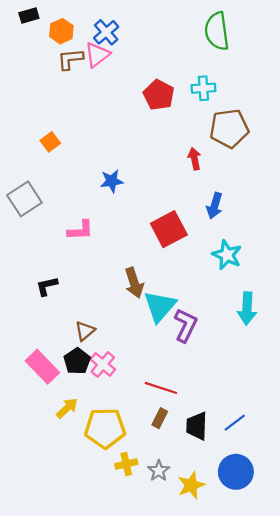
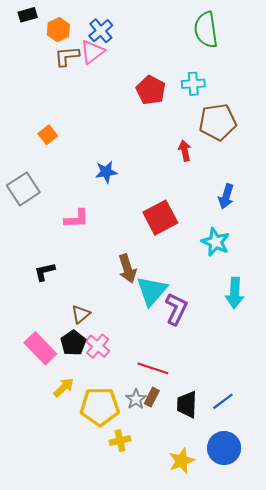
blue arrow: (215, 206) -> (226, 196), moved
gray star: (159, 471) -> (136, 399), moved

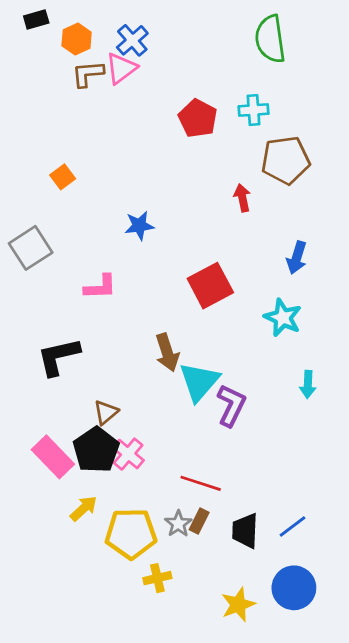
black L-shape: (45, 272) -> (58, 357), size x1.6
cyan arrow: (235, 293) -> (308, 384), size x0.7
black pentagon: (73, 343) -> (96, 450), size x1.4

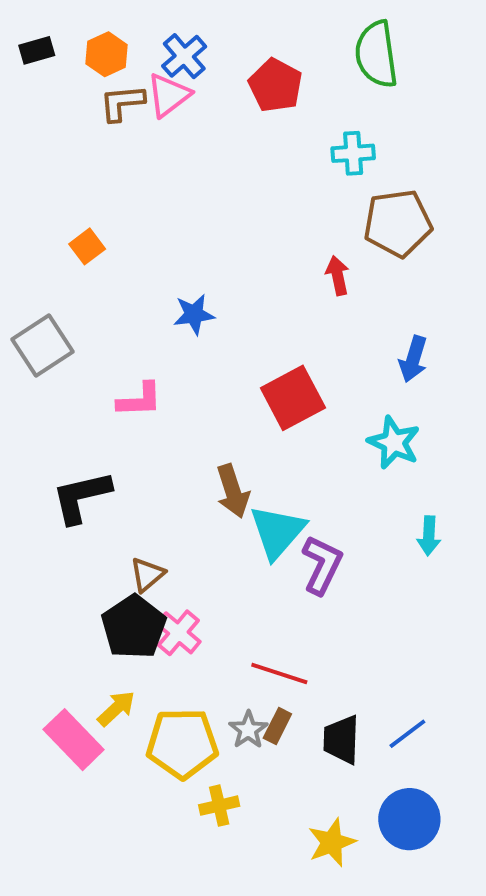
black rectangle: (36, 19) -> (37, 50), moved
red pentagon: (198, 118) -> (275, 85), moved
pink rectangle: (53, 457) -> (74, 740), moved

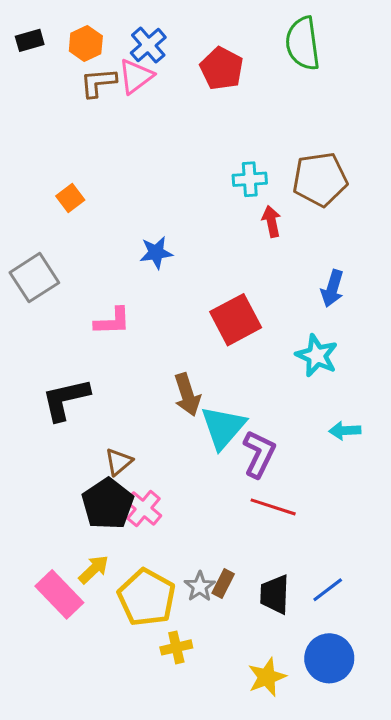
cyan cross: (353, 153) -> (250, 179), moved
cyan arrow: (429, 536) -> (345, 431), turned 84
red line: (279, 674) -> (273, 507), moved
yellow pentagon: (182, 743) -> (147, 597), turned 30

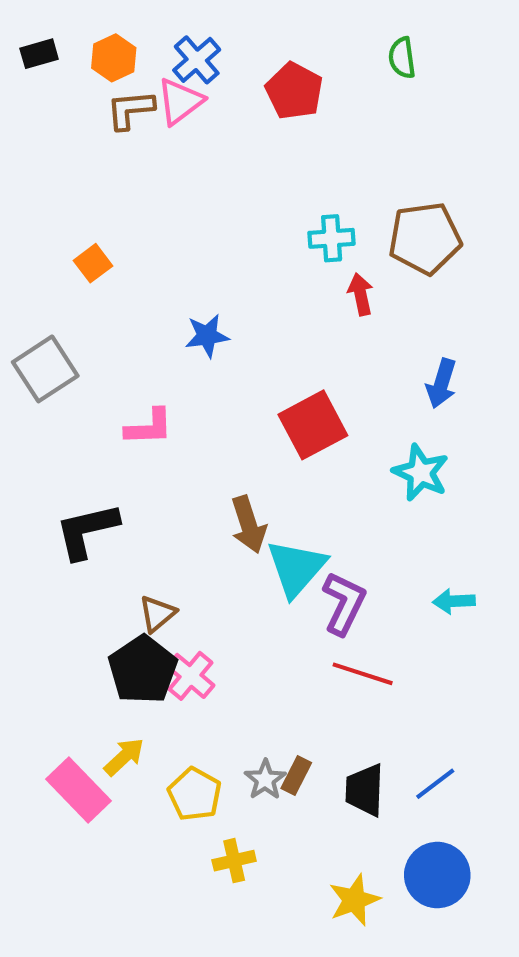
green semicircle: (303, 43) -> (402, 58), size x0.6
cyan arrow: (345, 431) -> (454, 601), moved
yellow pentagon: (147, 597) -> (195, 794), size x0.7

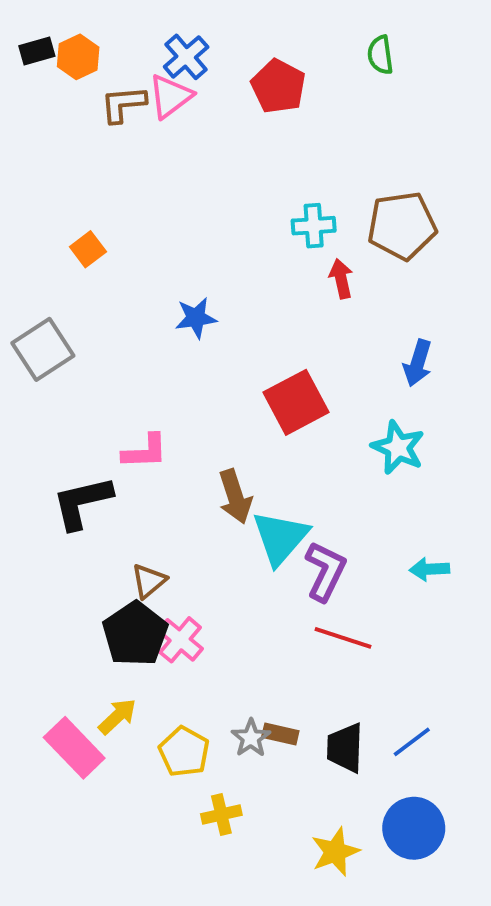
orange hexagon: (114, 58) -> (78, 57), moved
pink L-shape: (149, 427) -> (145, 451), moved
brown rectangle: (296, 775) -> (280, 734), turned 76

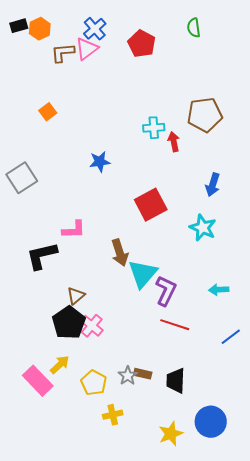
cyan cross: (314, 226) -> (154, 128), moved
orange square: (88, 249) -> (48, 112), moved
blue line: (412, 742) -> (231, 337), moved

